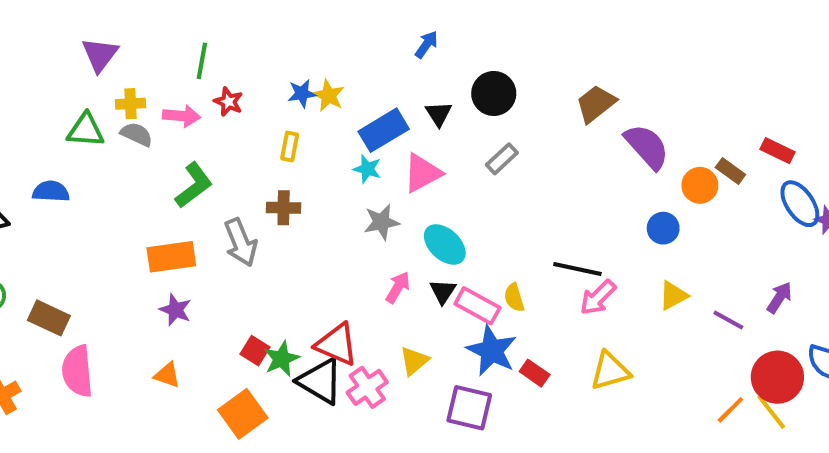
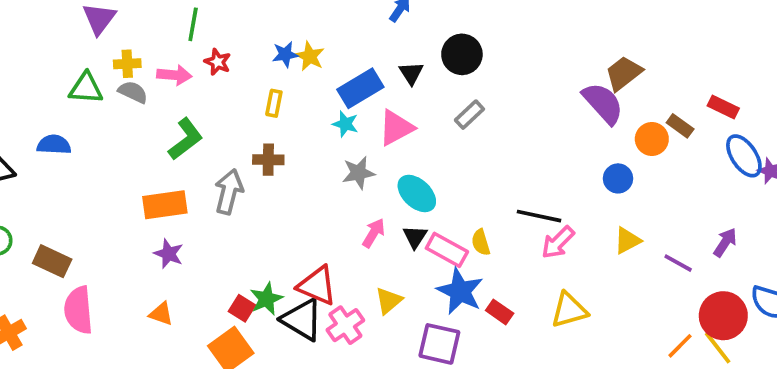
brown trapezoid: (596, 104) -> (624, 73), moved
gray arrow: (241, 242) -> (229, 192), turned -144
red square: (255, 351) -> (242, 308), moved

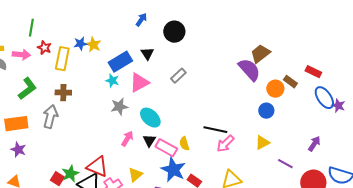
black circle: (462, 54) -> (174, 32), moved
yellow rectangle: (274, 103) -> (62, 59), moved, size x1.6
brown cross: (268, 160) -> (63, 93), moved
blue circle: (618, 178) -> (266, 111), moved
purple line: (678, 263) -> (285, 164), moved

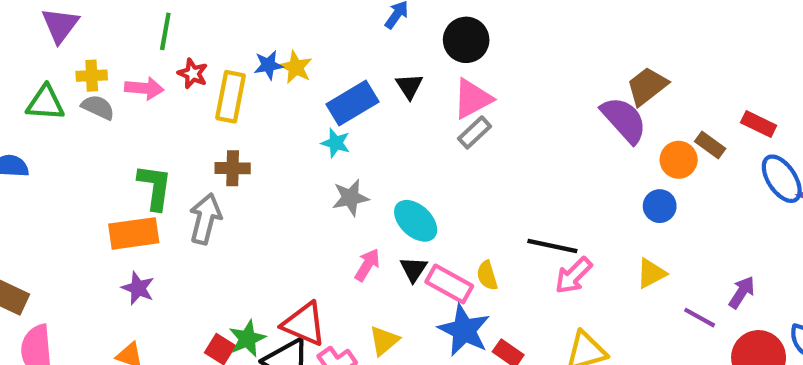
pink triangle: (139, 83) -> (472, 99), moved
green L-shape: (27, 89) -> (155, 187), moved, turned -45
purple arrow: (314, 144) -> (742, 292), moved

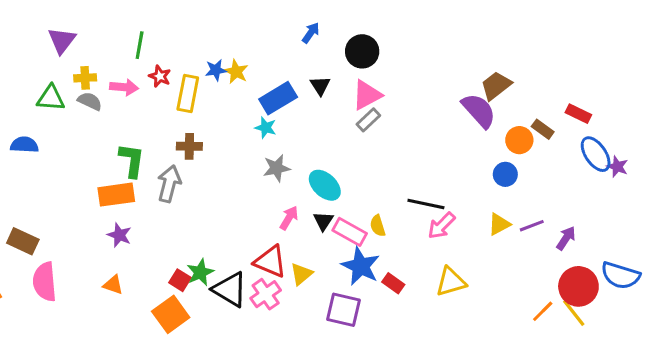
purple line: (700, 318) -> (532, 226), moved, turned -50
red triangle: (304, 324) -> (270, 261), moved

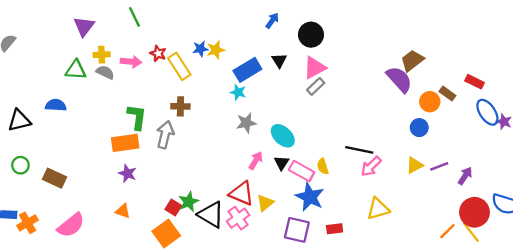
green line: (140, 45) -> (135, 17), moved, turned -36
yellow star: (236, 72) -> (216, 50), turned 30
yellow rectangle: (188, 93) -> (179, 66), turned -44
pink semicircle: (45, 282) -> (71, 225), moved, turned -124
red rectangle: (393, 283) -> (335, 229), moved, turned -42

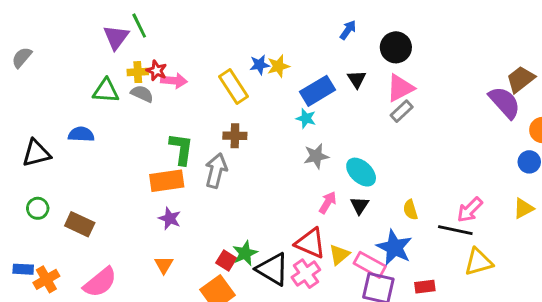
green line: (135, 17) -> (139, 26), moved
red star: (158, 53) -> (157, 71), moved
black line: (359, 150) -> (455, 230), moved
pink rectangle: (302, 171) -> (370, 265), moved
orange triangle: (123, 211) -> (164, 265), turned 42

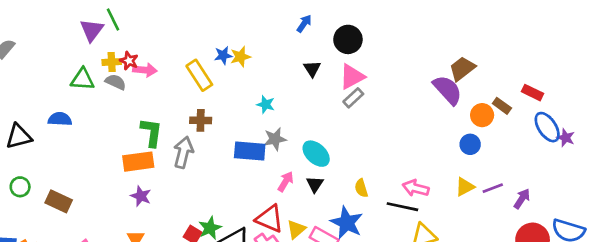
blue rectangle: (318, 91) -> (250, 151), moved, turned 36
pink arrow: (470, 210) -> (416, 188), turned 60

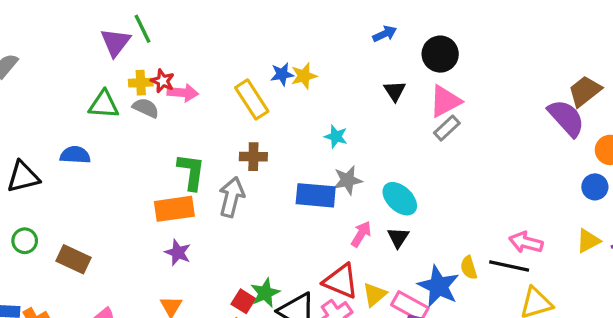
blue arrow: (304, 24) -> (385, 34), turned 30
yellow semicircle: (361, 188) -> (469, 268), moved

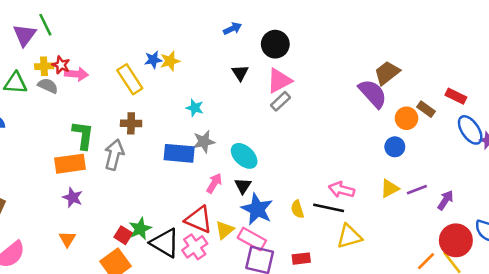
blue star: (438, 286) -> (257, 209), moved

